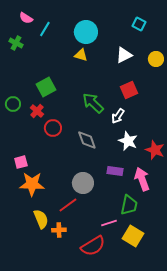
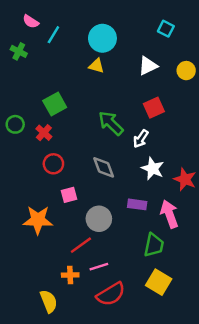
red circle: (53, 128) -> (53, 164), moved
pink square: (21, 162) -> (69, 195), moved
yellow semicircle: (41, 219) -> (49, 301), moved
pink line: (109, 223) -> (99, 267), moved

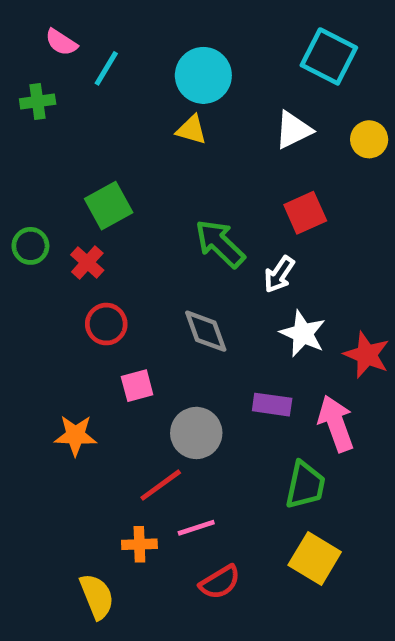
cyan square: (166, 29) -> (329, 56), size x1.6
green cross: (19, 51) -> (38, 101), turned -35
orange star: (38, 220) -> (75, 435), size x0.7
red semicircle: (111, 294) -> (220, 582), size x0.7

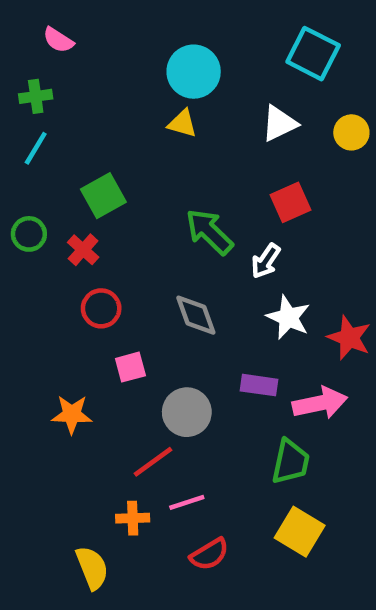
cyan line: (106, 68) -> (36, 148), moved
pink arrow: (336, 424) -> (320, 403), turned 98

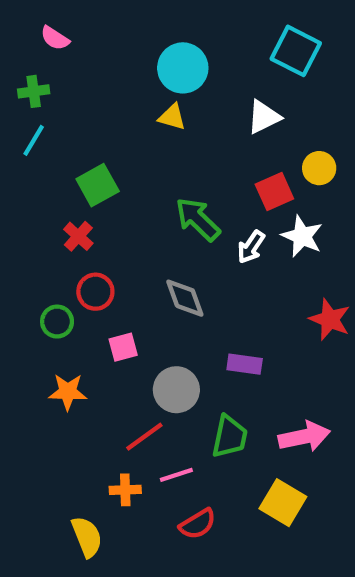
yellow circle: (351, 132) -> (319, 168), moved
green circle: (29, 234) -> (57, 322), moved
white star: (288, 317) -> (302, 236), moved
pink arrow: (320, 403) -> (304, 437), moved
green trapezoid: (291, 462) -> (230, 437), moved

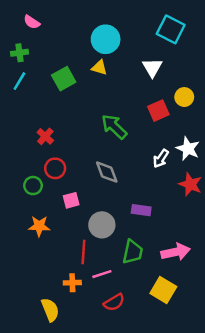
white triangle: (264, 117) -> (152, 68), turned -35
green square: (98, 185) -> (64, 79), moved
white star: (302, 236) -> (188, 149), moved
white arrow: (251, 247) -> (161, 159), moved
red line: (144, 437) -> (83, 252), turned -50

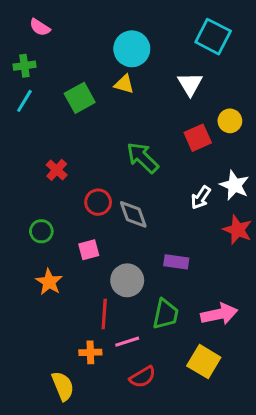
red circle: (55, 168) -> (98, 202), moved
orange star: (39, 226) -> (49, 282), turned 30

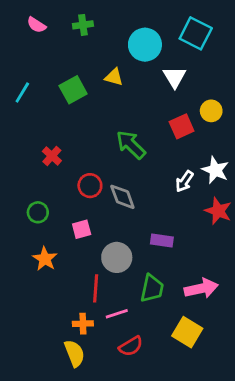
cyan circle: (132, 49) -> (145, 45), moved
green cross: (24, 66) -> (83, 25), moved
yellow semicircle: (63, 386) -> (74, 353), moved

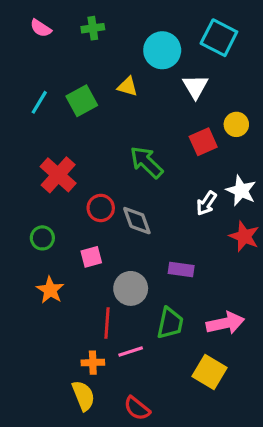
cyan line: (22, 93) -> (39, 102), moved
red cross: (52, 156) -> (58, 175), size x1.6
red semicircle: (131, 346) -> (137, 408), moved, turned 70

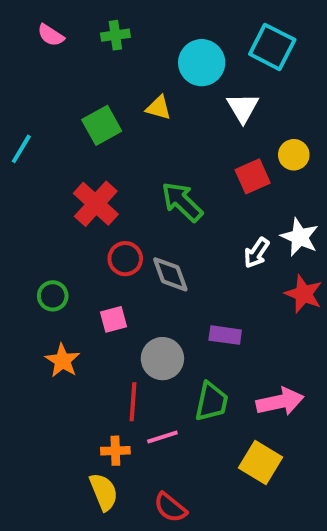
cyan line: (39, 102) -> (21, 149), moved
red cross: (58, 175) -> (96, 204), moved

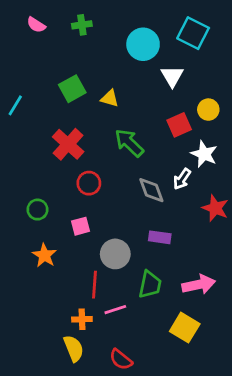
yellow triangle: (159, 108) -> (110, 98), moved
white star: (300, 237) -> (204, 154), moved
gray diamond: (170, 274) -> (151, 190), moved

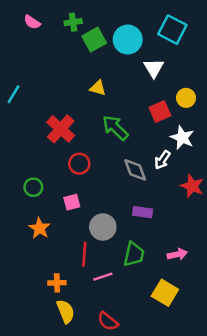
green square: (72, 89) -> (94, 40), moved
pink arrow: (199, 285) -> (177, 254), size x0.7
orange cross: (82, 319) -> (57, 283), moved

